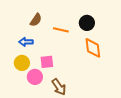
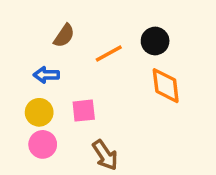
orange line: (61, 30) -> (109, 53), turned -42
pink circle: (35, 77) -> (43, 144), moved

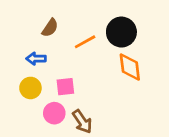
black circle: (155, 41) -> (121, 32), size x1.4
pink circle: (43, 144) -> (54, 113), moved

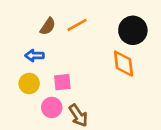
black circle: (121, 32) -> (133, 30), moved
orange line: (85, 42) -> (77, 25), moved

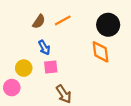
blue arrow: (34, 56) -> (44, 47), moved, turned -120
pink circle: (52, 107) -> (12, 88), moved

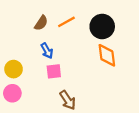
black circle: (108, 25) -> (102, 26), moved
yellow circle: (24, 68) -> (14, 69), moved

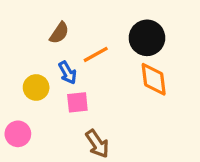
orange line: (66, 22) -> (96, 54), moved
yellow circle: (14, 69) -> (36, 87), moved

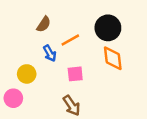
yellow circle: (36, 87) -> (27, 74), moved
pink square: (77, 102) -> (75, 74), moved

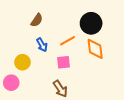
orange line: (70, 40) -> (68, 41), moved

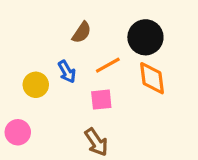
brown semicircle: (37, 20) -> (82, 32), moved
yellow circle: (22, 62) -> (36, 85), moved

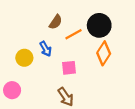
orange line: (108, 65) -> (74, 34), moved
orange diamond: (152, 78) -> (104, 53), turned 40

